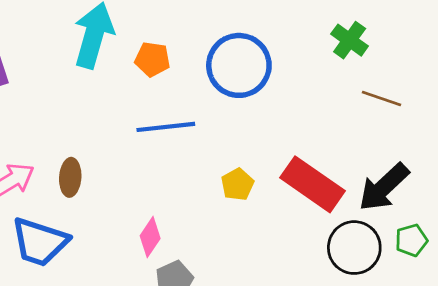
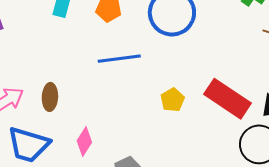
pink diamond: (150, 237) -> (84, 142), moved

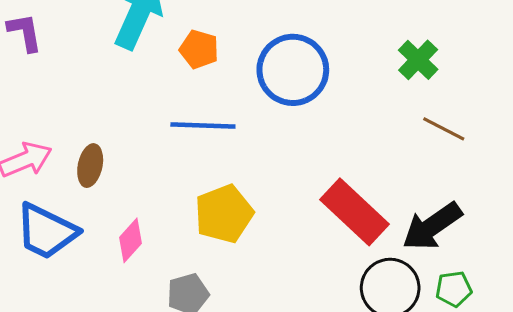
yellow pentagon: (172, 100) -> (224, 214), moved, size x1.6

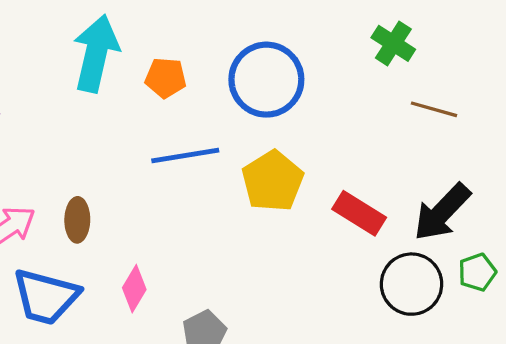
red rectangle: (354, 212) -> (359, 213), size x0.7
yellow pentagon: (224, 214) -> (273, 181), moved

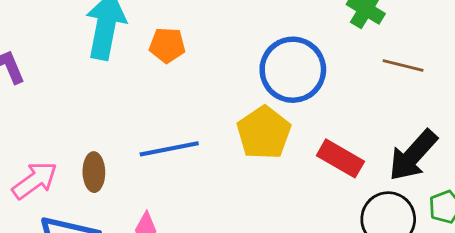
blue circle: (266, 80) -> (293, 70), moved
blue line: (185, 155) -> (169, 149), moved

